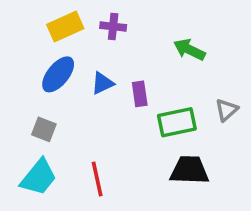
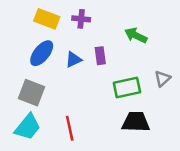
yellow rectangle: (65, 26) -> (47, 19), turned 45
purple rectangle: (140, 94) -> (100, 56), moved
gray square: (44, 129) -> (31, 93), size x1.5

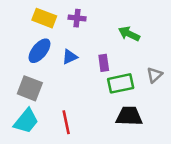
purple rectangle: (100, 56) -> (104, 63), moved

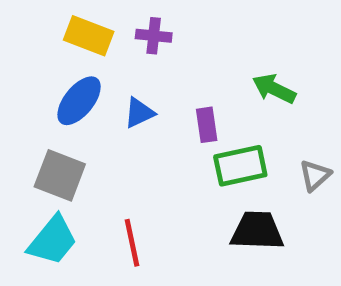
green arrow: (129, 34) -> (274, 89), moved
gray triangle: (155, 75) -> (315, 175), moved

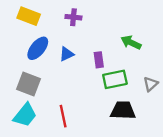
yellow rectangle: (89, 36) -> (29, 16), moved

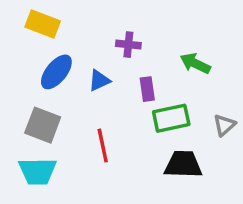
purple cross: (73, 17) -> (128, 45), moved
cyan trapezoid: (25, 115) -> (38, 171), turned 50
red line: (63, 116) -> (103, 146), moved

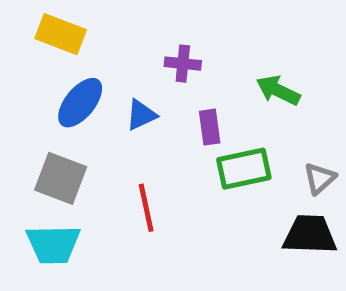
black trapezoid: (183, 164) -> (310, 235), moved

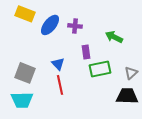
blue ellipse: (80, 103) -> (50, 25), moved
blue triangle: (141, 115) -> (58, 64), moved, turned -48

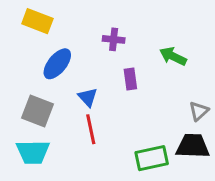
blue ellipse: (50, 25) -> (57, 64), moved
green rectangle: (100, 69) -> (152, 158), moved

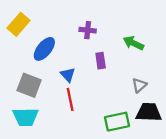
yellow rectangle: (37, 21) -> (19, 24), moved, turned -70
gray triangle: (199, 111) -> (139, 85), moved

